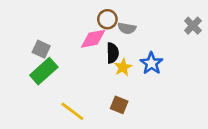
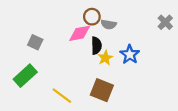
green rectangle: (44, 71) -> (25, 76), moved
brown square: (119, 105) -> (102, 90), size x1.5

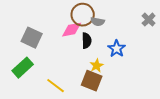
brown circle: (92, 17) -> (83, 15), size x1.5
gray square: (35, 42) -> (32, 38), size x1.5
yellow star: (105, 58) -> (97, 66), moved

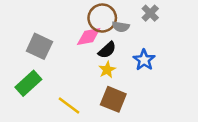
gray cross: (149, 20) -> (150, 13), moved
black semicircle: (87, 41) -> (107, 50), turned 49
yellow star: (97, 66) -> (107, 70), moved

